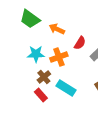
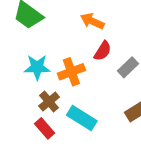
orange arrow: (57, 29) -> (92, 21), moved

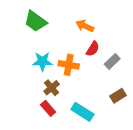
orange cross: (71, 72) -> (69, 65), turned 30
cyan rectangle: (82, 118) -> (82, 112), moved

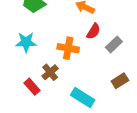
cyan star: (42, 61) -> (26, 42), moved
red rectangle: (48, 108) -> (32, 87), moved

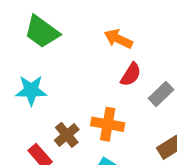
orange cross: (68, 48) -> (108, 124), moved

